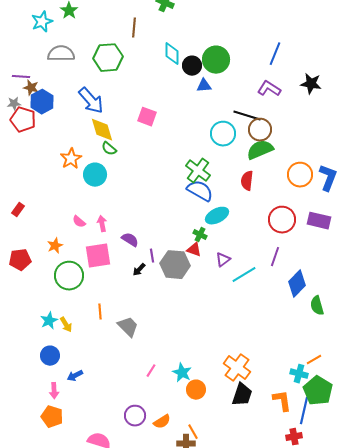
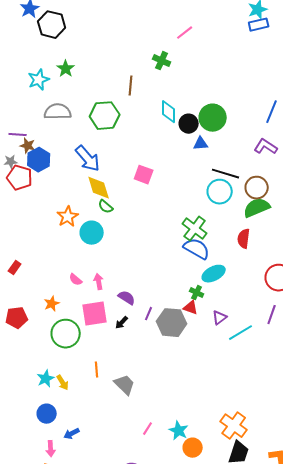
black line: (247, 116) -> (226, 174), moved
purple line: (152, 256) -> (149, 314), turned 32
black arrow: (139, 270) -> (122, 323), moved

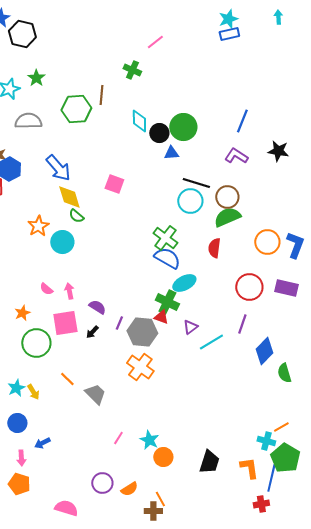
green hexagon: (105, 116) -> (76, 109), moved
green cross: (197, 293) -> (167, 302), size x1.6
orange line: (97, 370) -> (67, 379), turned -42
orange cross: (234, 426) -> (140, 367), moved

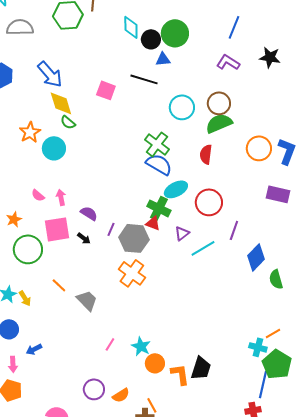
black line: (196, 183) -> (144, 79), moved
red circle: (249, 287) -> (209, 202), moved
black arrow: (92, 332) -> (84, 238), turned -96
orange L-shape: (249, 468) -> (180, 374), moved

